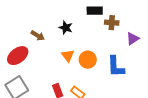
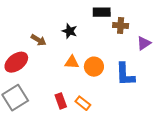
orange triangle: (68, 56) -> (72, 62), turned -48

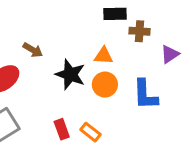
black star: (70, 31) -> (70, 74), moved, size x1.5
orange triangle: (72, 62) -> (103, 56), moved

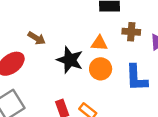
brown cross: (139, 31) -> (131, 32), moved

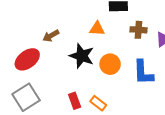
brown arrow: (37, 38) -> (51, 36), turned 119
orange triangle: (99, 43) -> (97, 29), moved

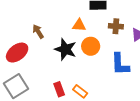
brown arrow: (51, 36) -> (38, 32), turned 88
orange circle: (110, 64) -> (91, 46), moved

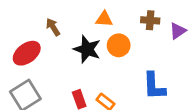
blue L-shape: (120, 64) -> (154, 86), moved

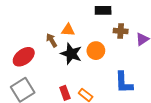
orange triangle: (104, 19) -> (68, 30), moved
brown arrow: (53, 27) -> (52, 40), moved

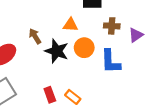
orange triangle: (68, 30) -> (70, 25), moved
blue L-shape: (124, 83) -> (111, 61), moved

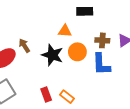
brown cross: (112, 26) -> (102, 40), moved
brown arrow: (35, 36) -> (24, 46), moved

